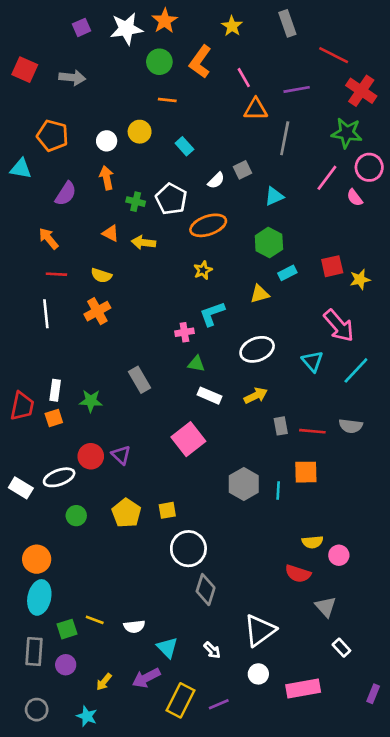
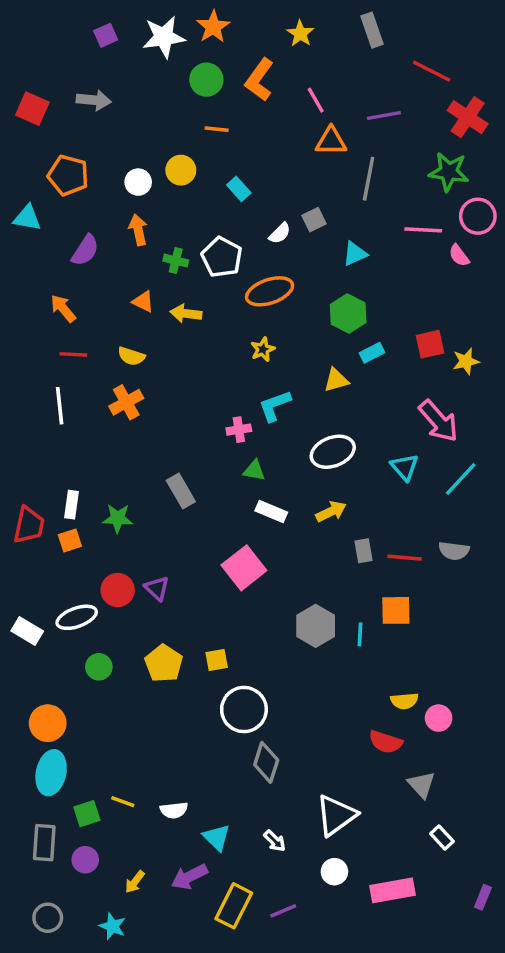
red square: (25, 70) -> (32, 109), moved
pink line: (327, 178) -> (423, 230), turned 56

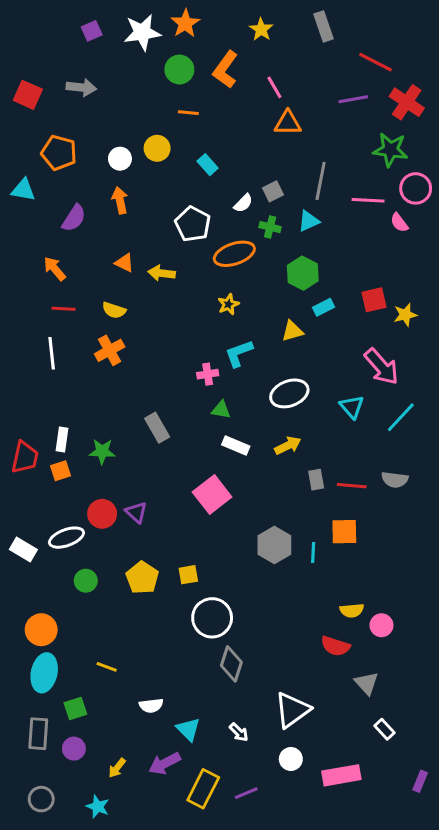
purple line: (384, 115) -> (353, 99), moved
gray line: (369, 179) -> (321, 181), moved
green cross: (176, 261) -> (270, 227), moved
yellow line: (123, 802) -> (107, 667), moved

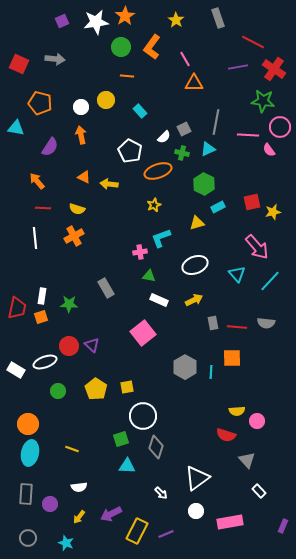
white semicircle: (151, 705) -> (79, 487), moved
green square: (75, 708) -> (121, 439), moved
cyan triangle: (188, 729) -> (127, 466), moved, turned -42

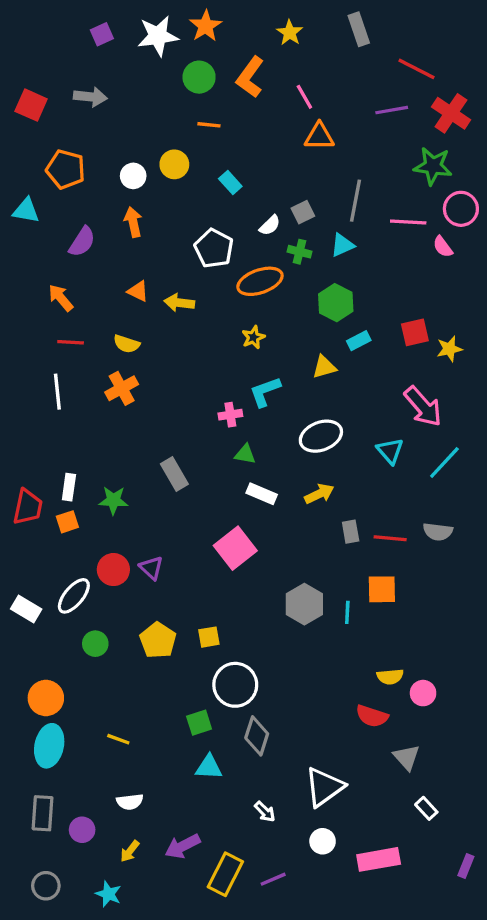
white ellipse: (45, 362) -> (74, 596), turned -30

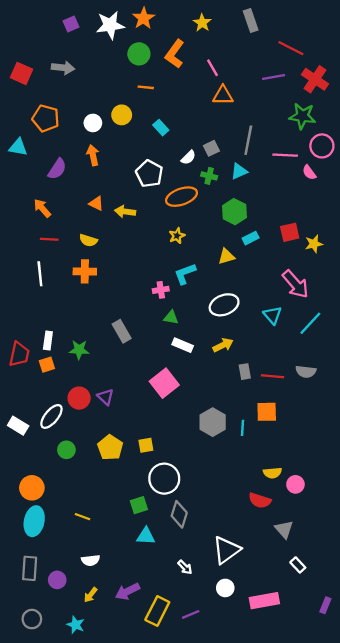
orange cross: (122, 388) -> (85, 271), turned 30

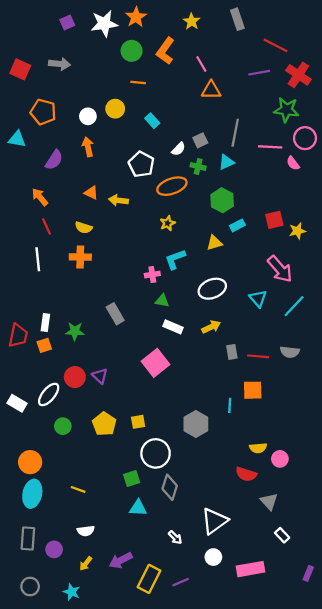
red line: (49, 239) -> (46, 227), turned 63
gray hexagon: (213, 422) -> (196, 424), moved

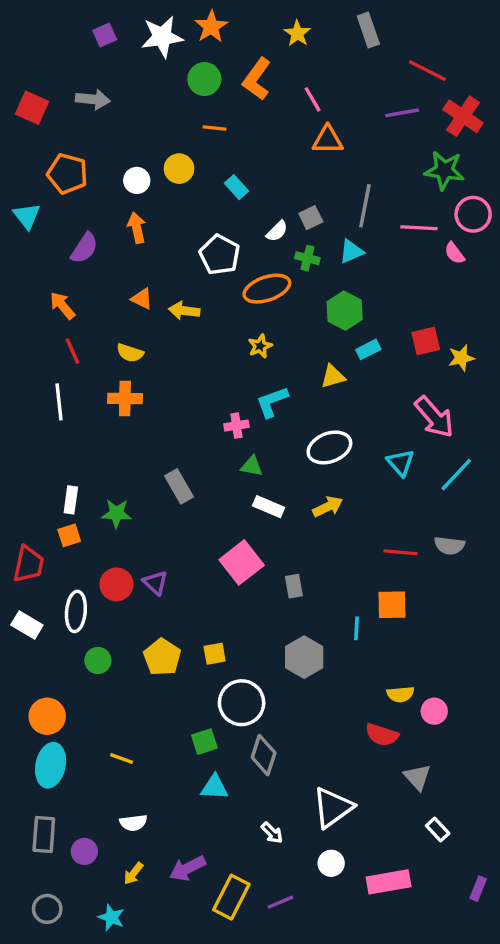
cyan triangle: (17, 139) -> (27, 216), turned 42
red trapezoid: (18, 336) -> (29, 564), moved
gray rectangle: (232, 352) -> (294, 586), moved
white ellipse: (49, 394) -> (76, 611), turned -35

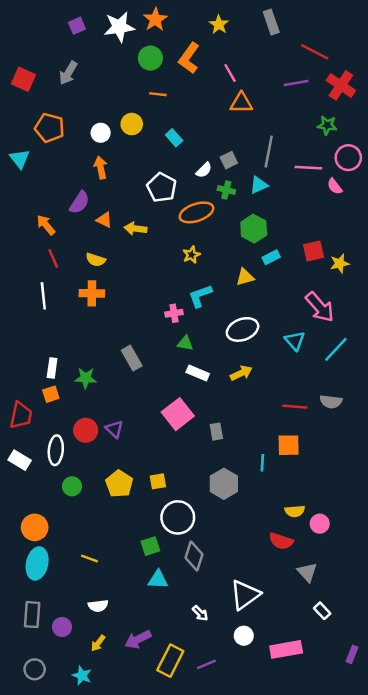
gray arrow: (93, 99) -> (68, 73), turned 115
green star: (444, 170) -> (327, 125), size x0.7
purple semicircle: (84, 248) -> (79, 202), moved

